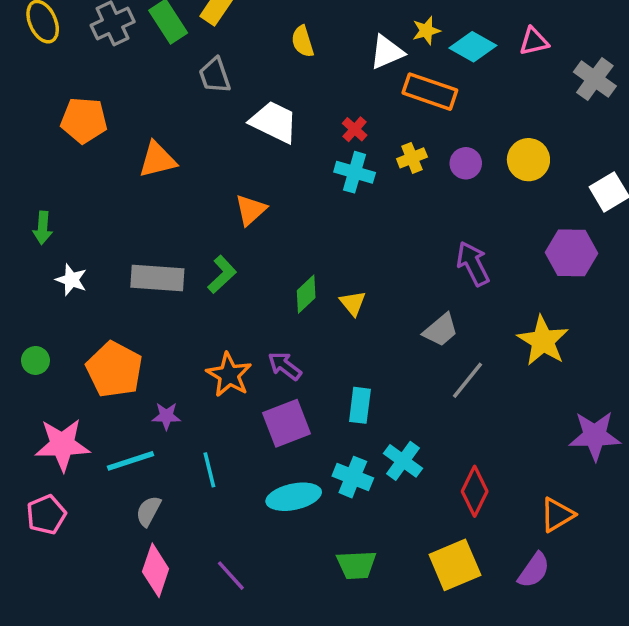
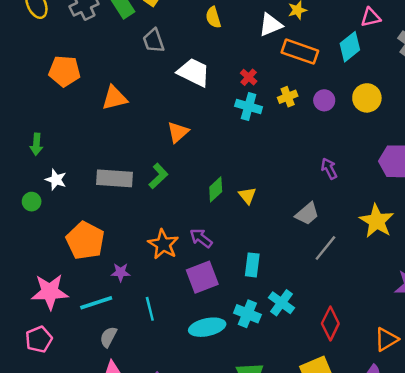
cyan diamond: (473, 47) -> (350, 47), moved, turned -68
purple arrow: (473, 264) -> (329, 169), size x0.7
green circle: (35, 360) -> (32, 202), moved

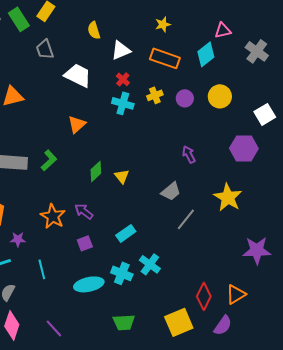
white triangle: (271, 25) -> (121, 50), moved
orange triangle: (178, 132) -> (77, 124), moved
cyan rectangle: (252, 265) -> (126, 233), turned 48
purple square: (202, 277) -> (85, 243), size x0.6
red diamond: (330, 323) -> (204, 296), moved

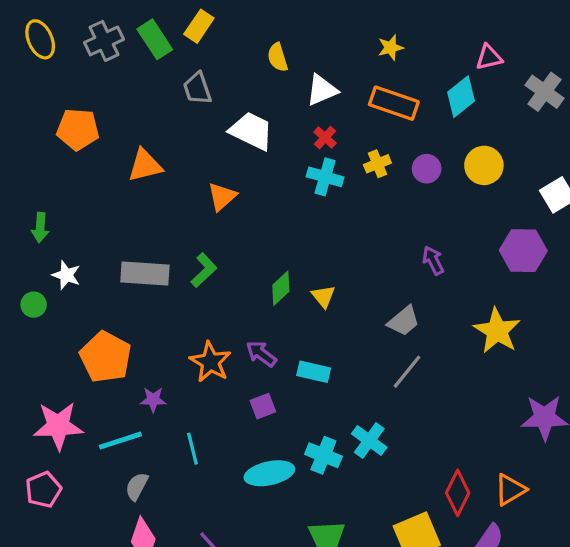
orange triangle: (77, 124) -> (222, 197), moved
gray line: (186, 219) -> (407, 372), moved
cyan rectangle: (126, 233) -> (314, 372), moved, turned 48

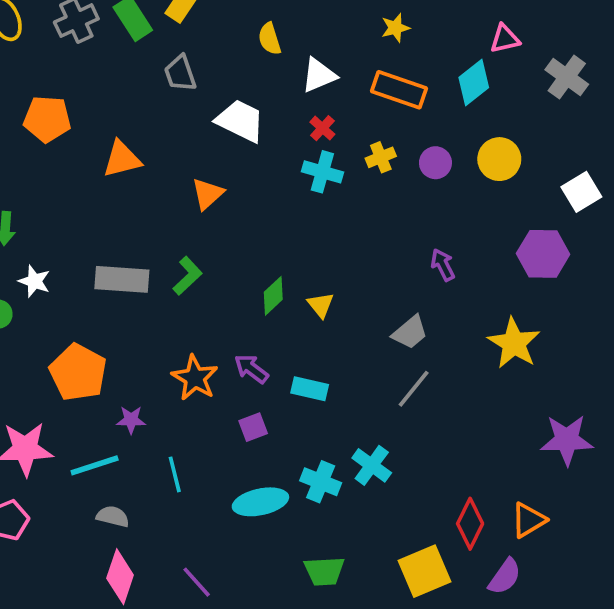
gray semicircle: (137, 486) -> (113, 516), turned 76

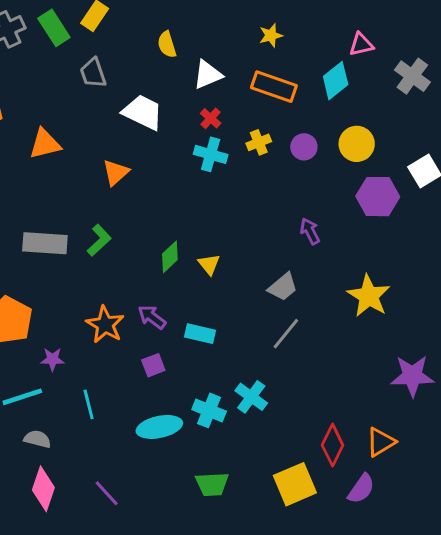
purple hexagon: (543, 254) -> (378, 197), moved

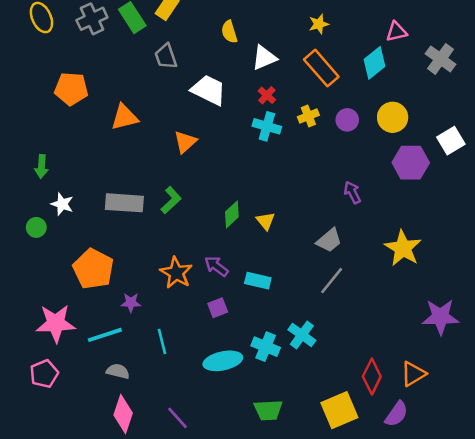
orange rectangle: (274, 87) -> (321, 68), turned 30

